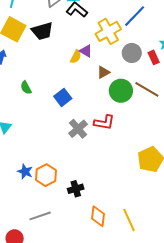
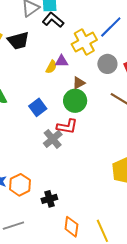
purple triangle: (86, 51) -> (62, 61), turned -32
green circle: (121, 91) -> (75, 101), moved
red L-shape: (104, 122) -> (67, 126), moved

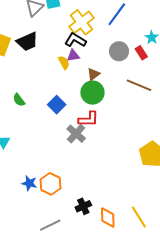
black L-shape: (53, 20) -> (75, 40), moved
yellow cross: (84, 42) -> (81, 22), moved
yellow semicircle: (51, 67) -> (64, 63), turned -48
black cross: (49, 199) -> (83, 206), moved

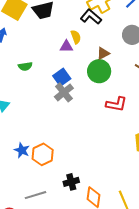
purple triangle: (73, 55) -> (66, 46), moved
green semicircle: (19, 100) -> (25, 66), turned -72
red L-shape: (88, 119) -> (116, 104), moved
gray cross: (76, 134) -> (64, 92), moved

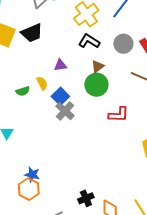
black L-shape: (91, 17) -> (89, 41), moved
yellow semicircle: (76, 37) -> (42, 83), moved
orange hexagon: (43, 154) -> (29, 189), moved

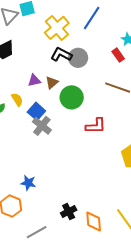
gray circle: (123, 44) -> (78, 58), moved
brown triangle: (98, 66) -> (52, 83), moved
blue star: (32, 175) -> (28, 183), moved

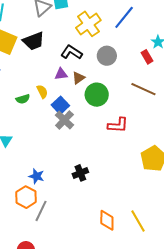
black L-shape: (61, 55) -> (72, 52), moved
blue star: (28, 183) -> (36, 176), moved
black cross: (69, 212) -> (80, 173), moved
gray line: (37, 232) -> (41, 211), moved, turned -40

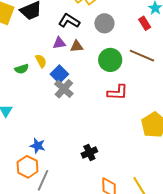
brown triangle: (78, 78) -> (77, 46), turned 32
green circle: (97, 95) -> (110, 60), moved
black cross: (80, 173) -> (89, 153), moved

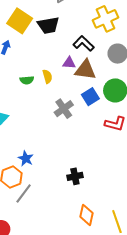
brown triangle: (77, 46) -> (85, 70), size x1.6
blue square: (59, 74) -> (90, 97), moved

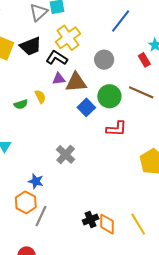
yellow cross: (106, 19) -> (68, 38), moved
black L-shape: (83, 43) -> (57, 58), moved
gray cross: (64, 109) -> (66, 154), moved
black cross: (75, 176) -> (91, 219), moved

